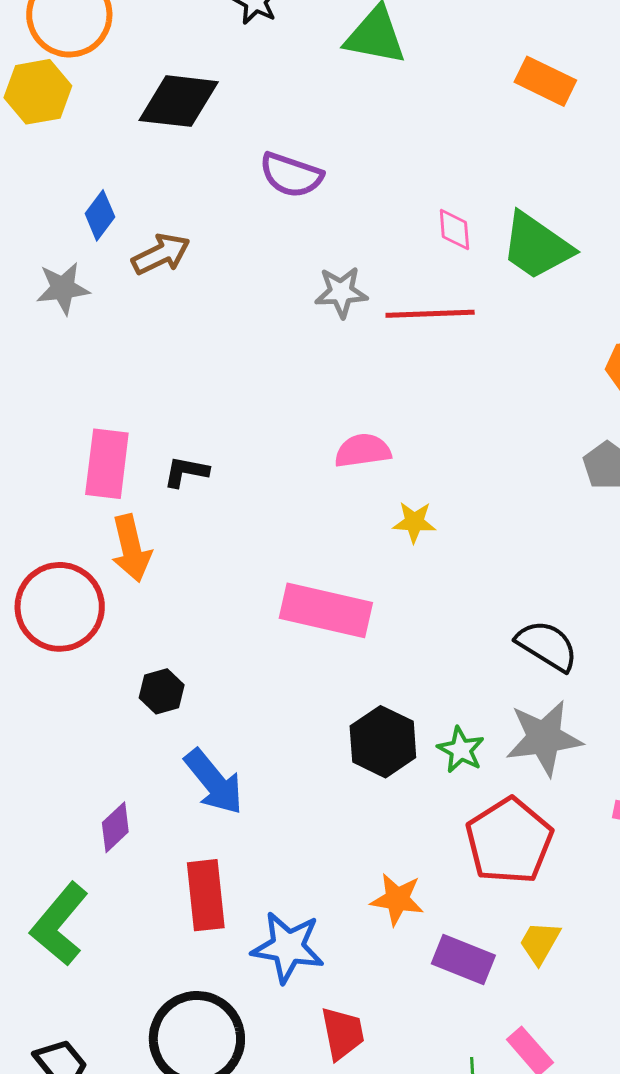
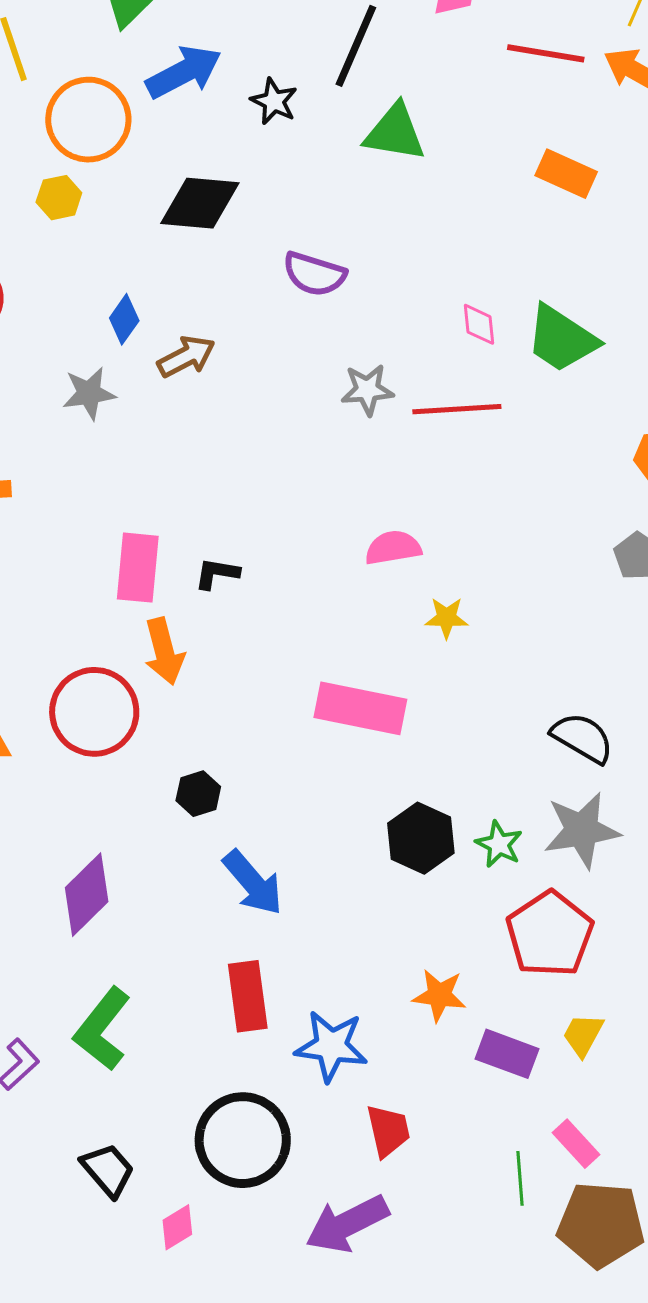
yellow hexagon: (38, 92) -> (59, 198), size x0.7
purple diamond: (115, 827) -> (87, 895), moved, size x1.6

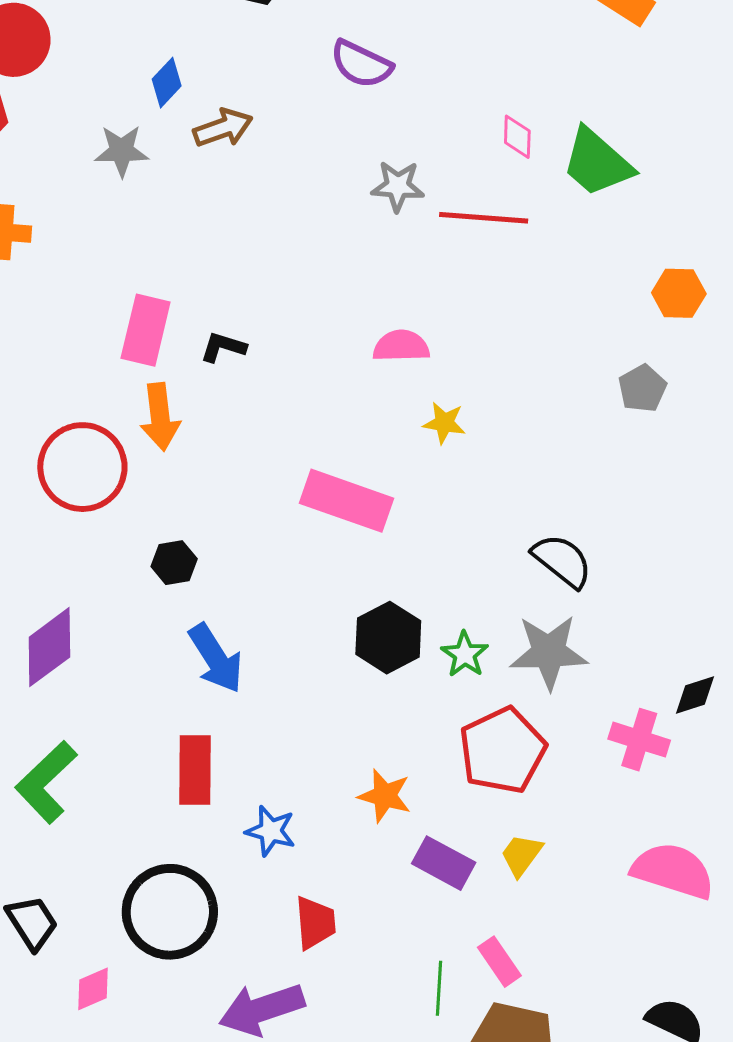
blue star: (331, 1046) -> (271, 831), size x0.7

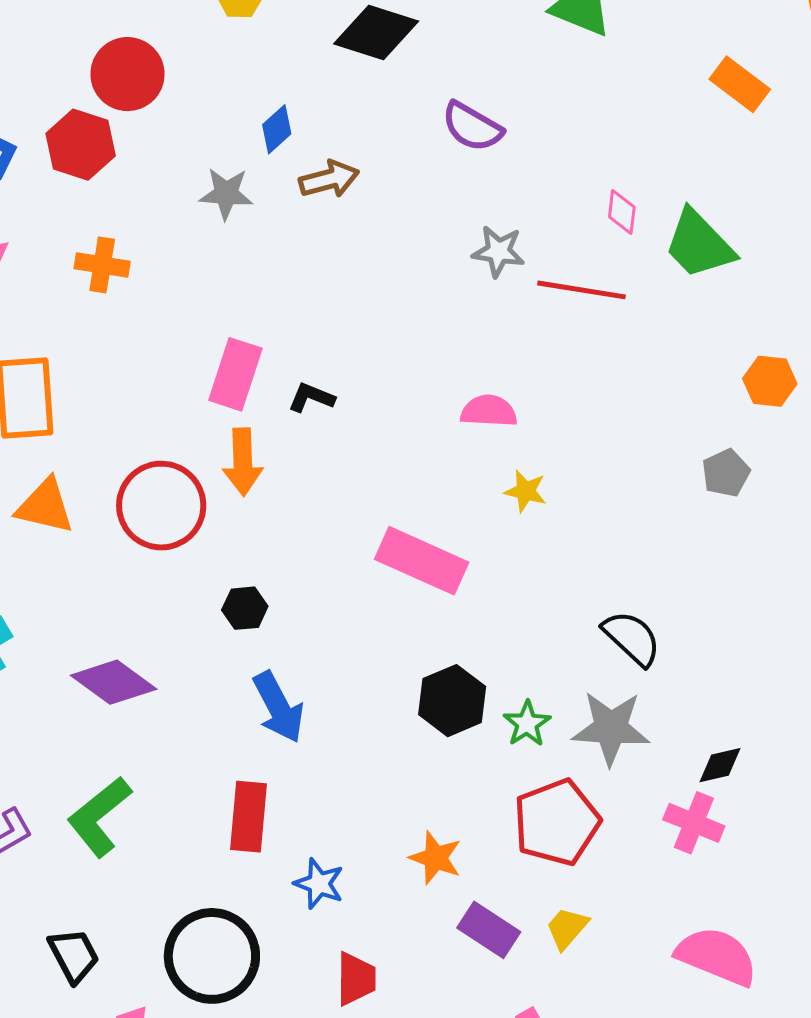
purple diamond: (49, 647) -> (114, 682), turned 68
black diamond: (695, 695) -> (720, 765), moved

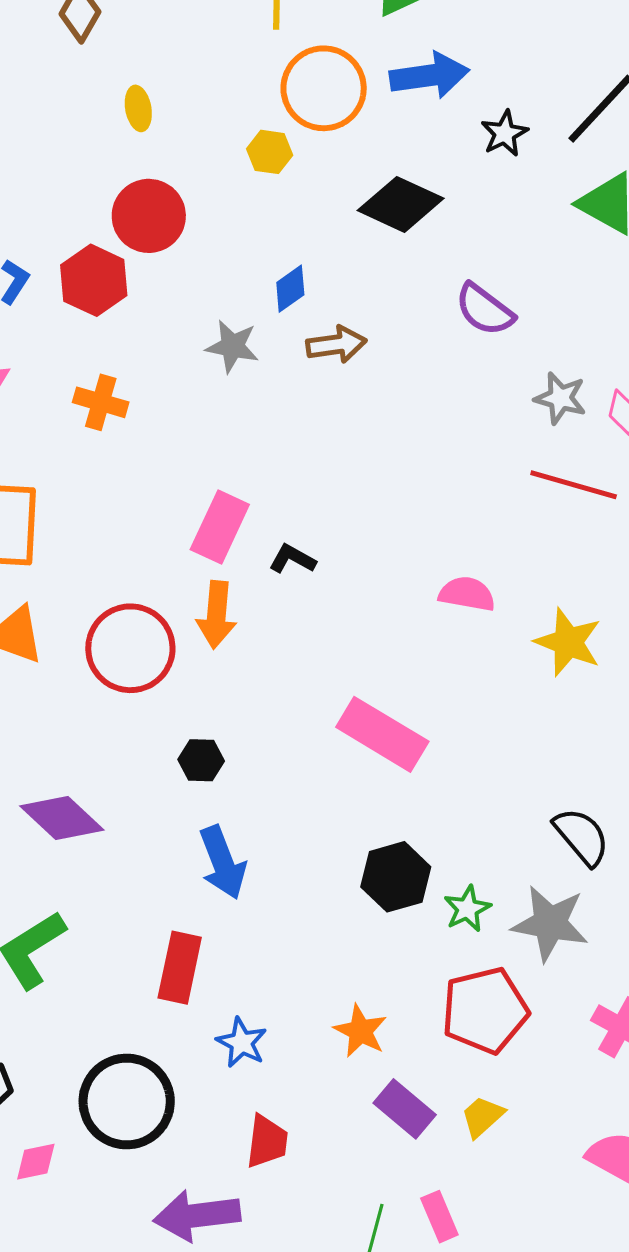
gray star: (498, 251) -> (560, 398), moved
yellow star: (526, 491) -> (568, 642), moved, size x1.6

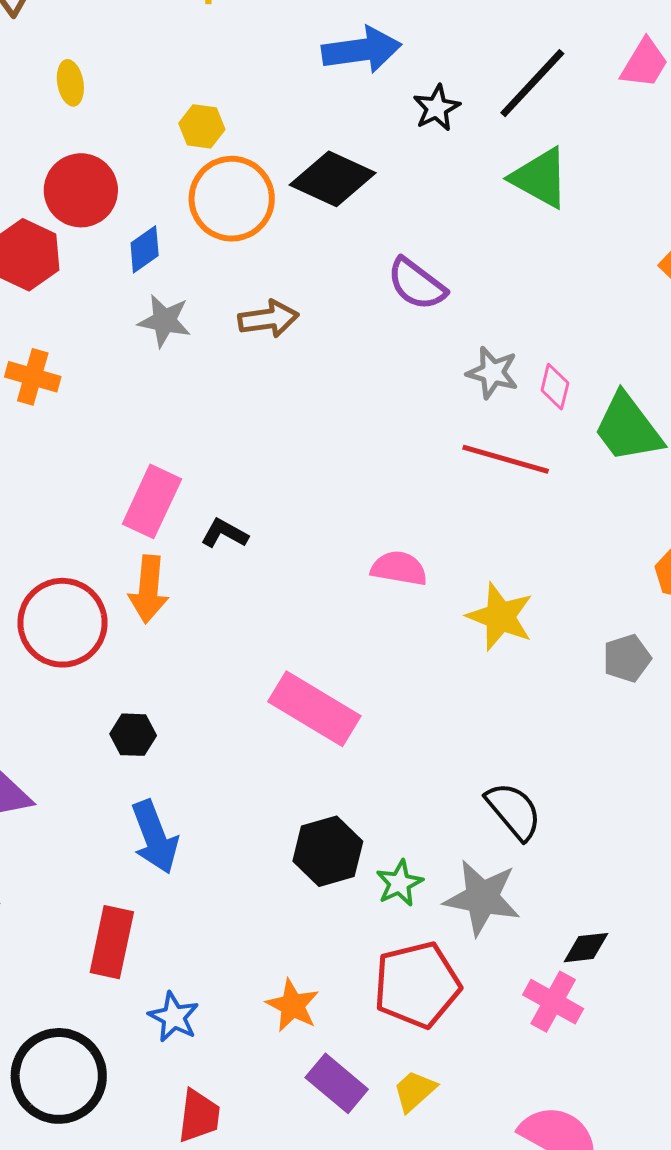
orange circle: (324, 88) -> (232, 199), moved
blue diamond: (290, 289) -> (145, 249), moved

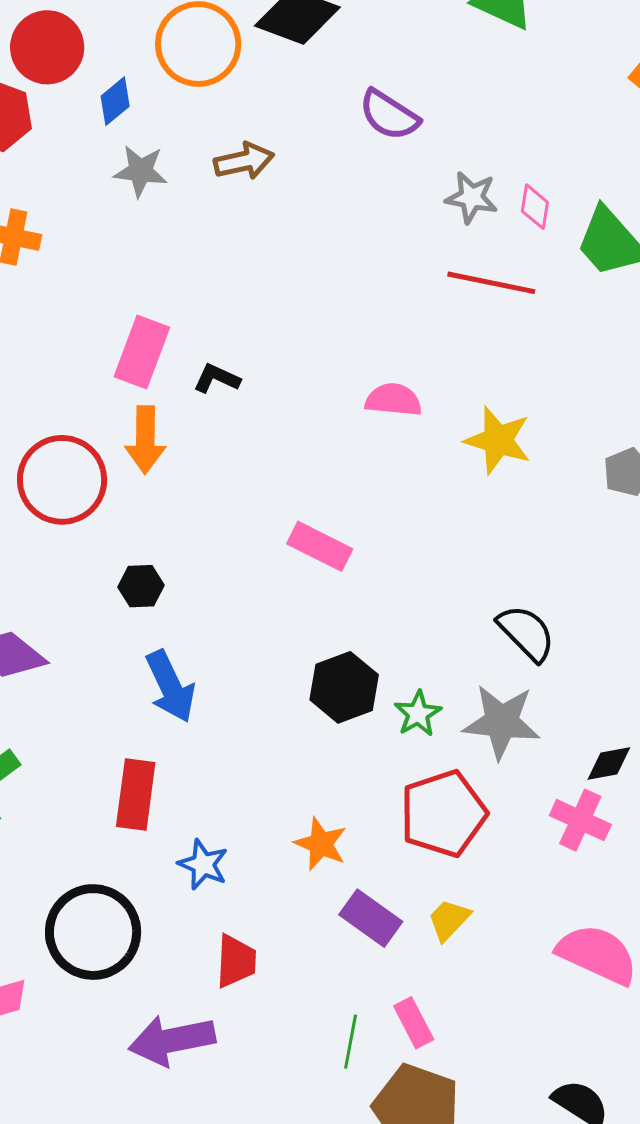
pink rectangle: (314, 709) -> (320, 546), size x0.7

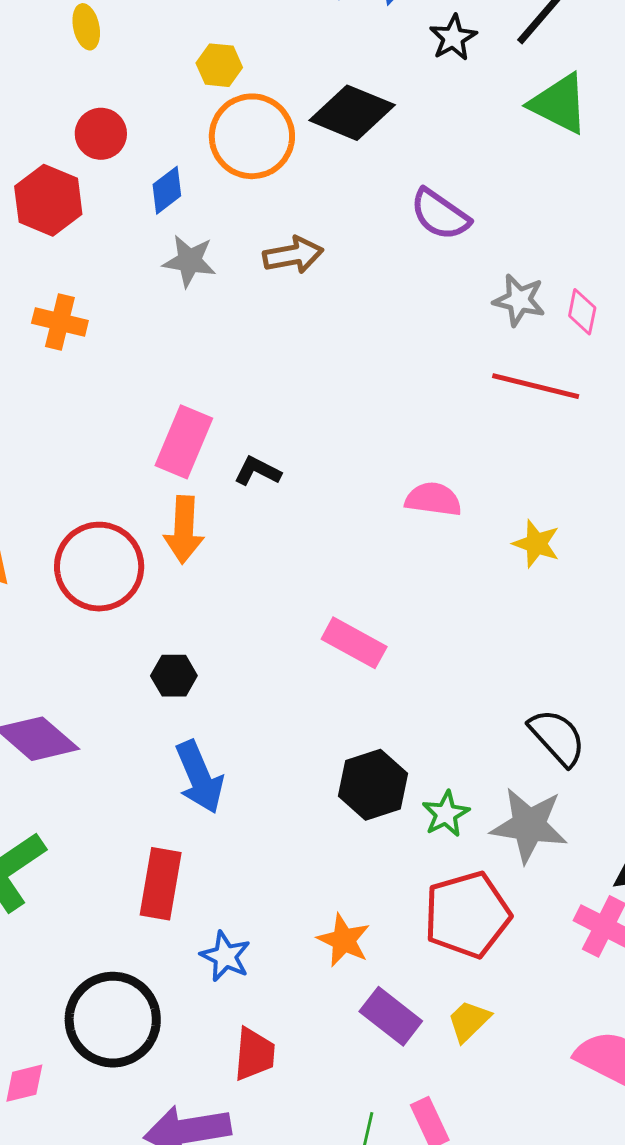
red circle: (47, 47) -> (101, 134), size x0.7
yellow star: (498, 440) -> (536, 544), size x0.7

